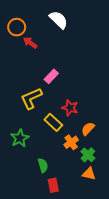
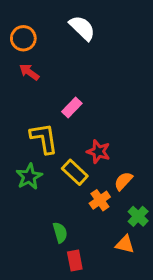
red arrow: (30, 43) -> (29, 72), moved
yellow L-shape: (31, 98) -> (44, 138), turned 105
green star: (20, 138) -> (29, 177), moved
green cross: (88, 155) -> (138, 216), moved

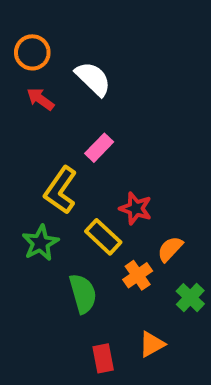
white semicircle: (82, 28) -> (93, 79), moved
yellow L-shape: (44, 138) -> (61, 190), turned -136
green semicircle: (60, 233) -> (83, 294), moved, size x1.4
orange triangle: (125, 244) -> (152, 344), moved, turned -42

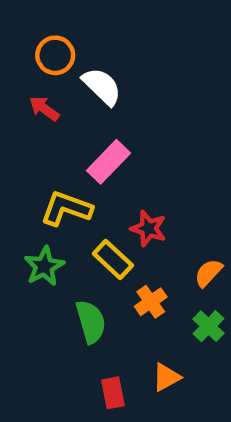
orange circle: (32, 52) -> (55, 55), moved
pink rectangle: (99, 148) -> (109, 162), size x1.4
yellow L-shape: (61, 190) -> (66, 208), turned 75
orange semicircle: (170, 249) -> (208, 273), moved

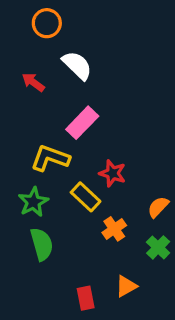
orange circle: (55, 55) -> (47, 23), moved
green semicircle: (91, 322) -> (42, 244), moved

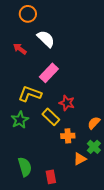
orange cross: (114, 229) -> (68, 136), turned 32
green semicircle: (42, 244) -> (25, 167), moved
orange triangle: (126, 286) -> (80, 159), moved

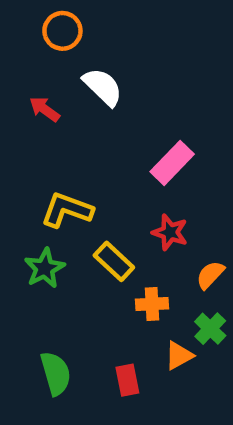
pink rectangle: (49, 73) -> (172, 163), moved
red star: (67, 103) -> (170, 232), moved
red rectangle: (51, 177) -> (127, 380), moved

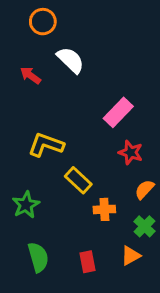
red star: (170, 232) -> (131, 152), moved
green star: (45, 268) -> (26, 205), moved
orange triangle: (179, 355) -> (131, 256), moved

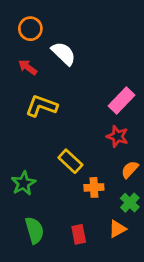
orange circle: (43, 22) -> (30, 29), moved
pink rectangle: (118, 112) -> (122, 100), moved
yellow L-shape: (46, 145) -> (41, 106), moved

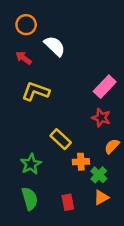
green star: (23, 183) -> (31, 164), moved
green cross: (130, 203) -> (99, 175), moved

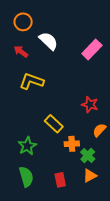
pink rectangle: (105, 87) -> (92, 49), moved

